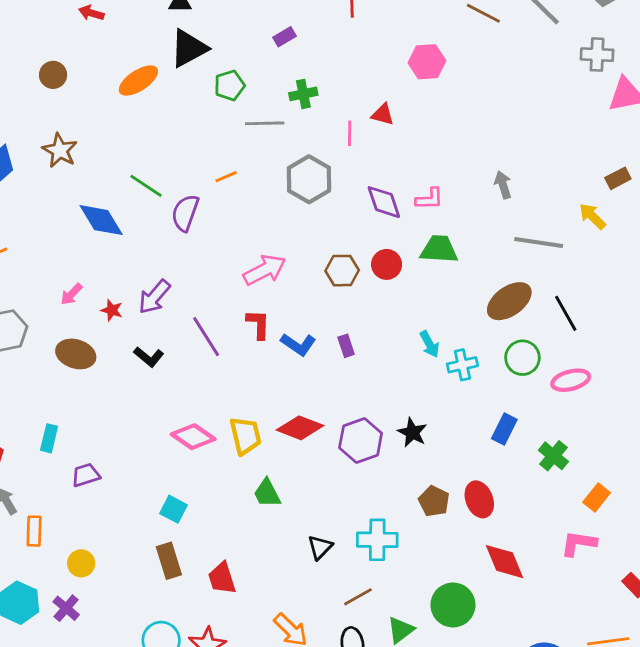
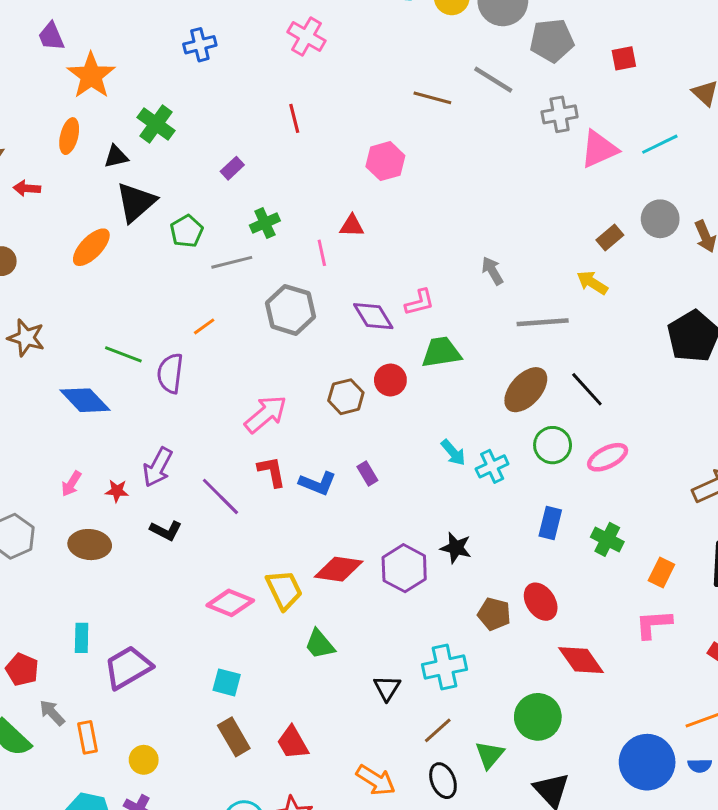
purple trapezoid: (86, 475) -> (128, 667), size x1.6

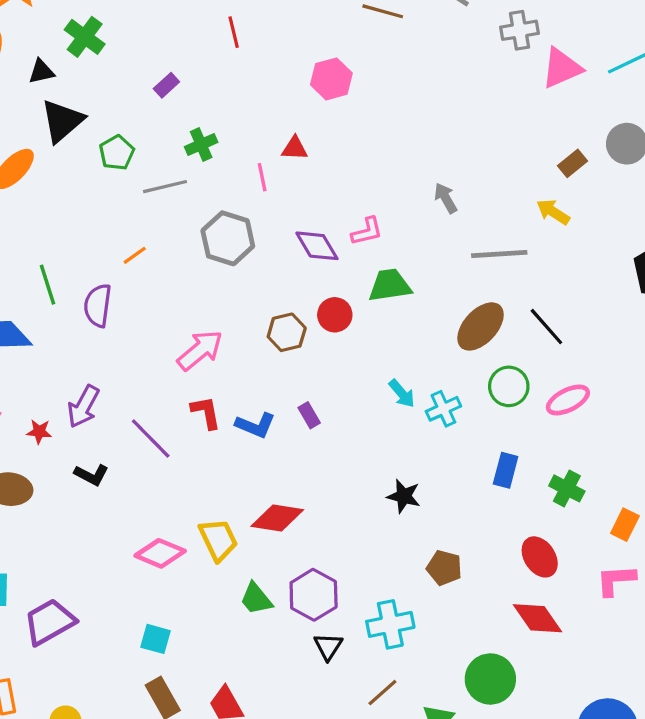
green line: (123, 354) -> (48, 285), turned 51
purple hexagon: (404, 568) -> (314, 595), moved
red ellipse: (541, 602) -> (540, 557), moved

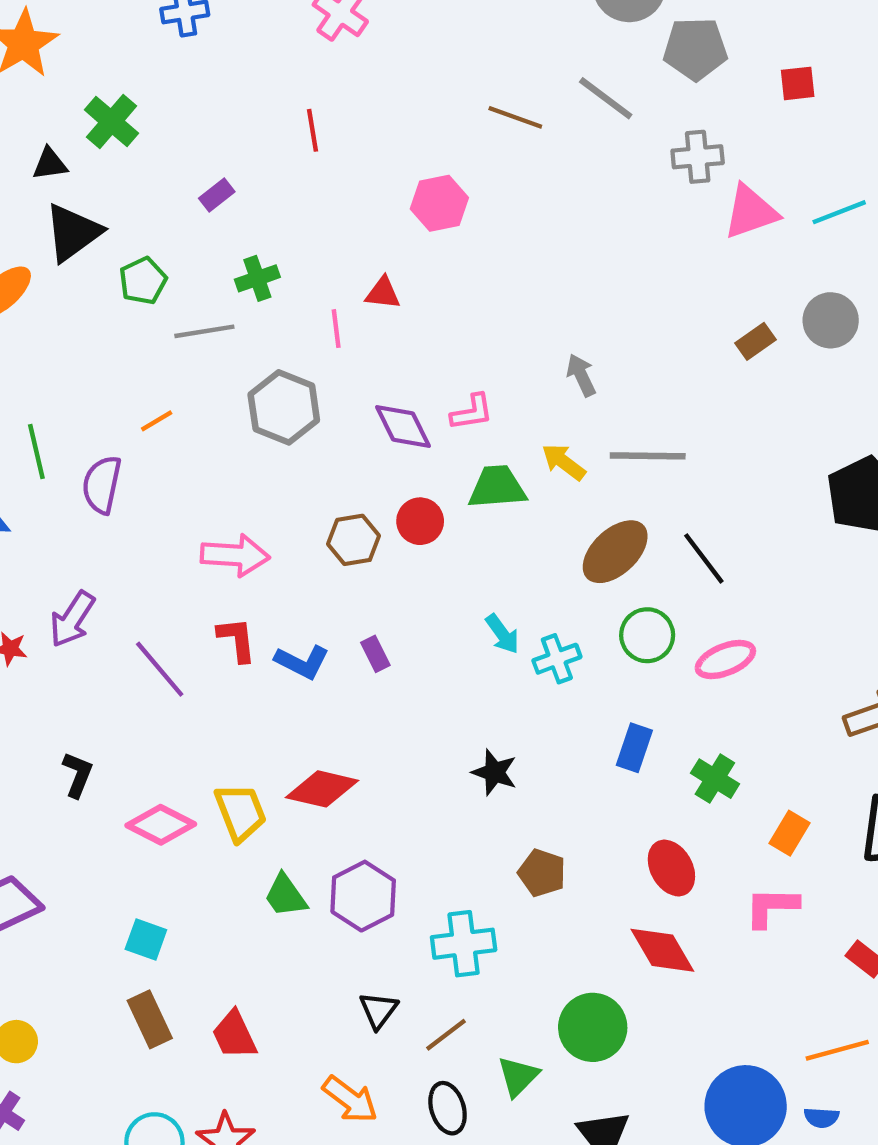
yellow arrow: (553, 212) -> (564, 462), moved
pink arrow: (200, 350) -> (235, 555), turned 39
black L-shape: (92, 475) -> (78, 775), moved, turned -100
black triangle: (328, 646) -> (379, 1010), moved

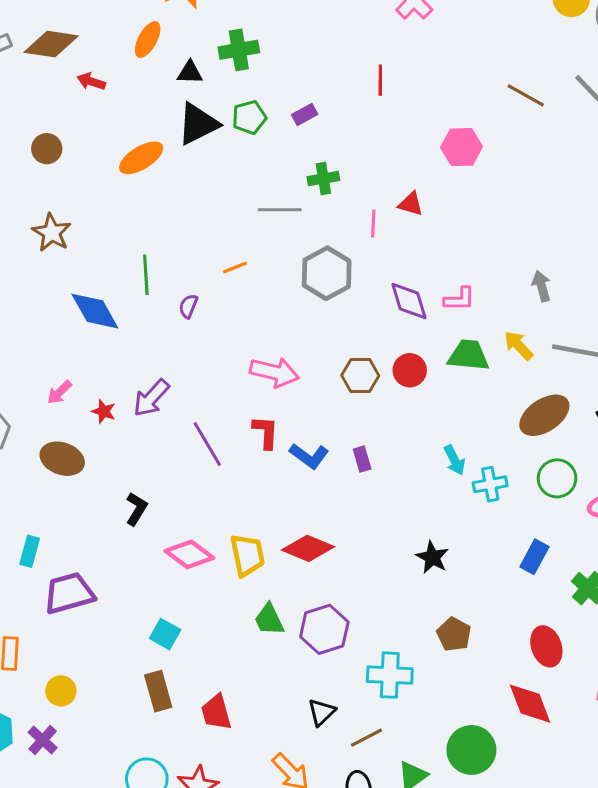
green cross: (111, 122) -> (239, 50), turned 30
green pentagon: (143, 281) -> (249, 117), moved
purple semicircle: (102, 485) -> (188, 306), size x0.6

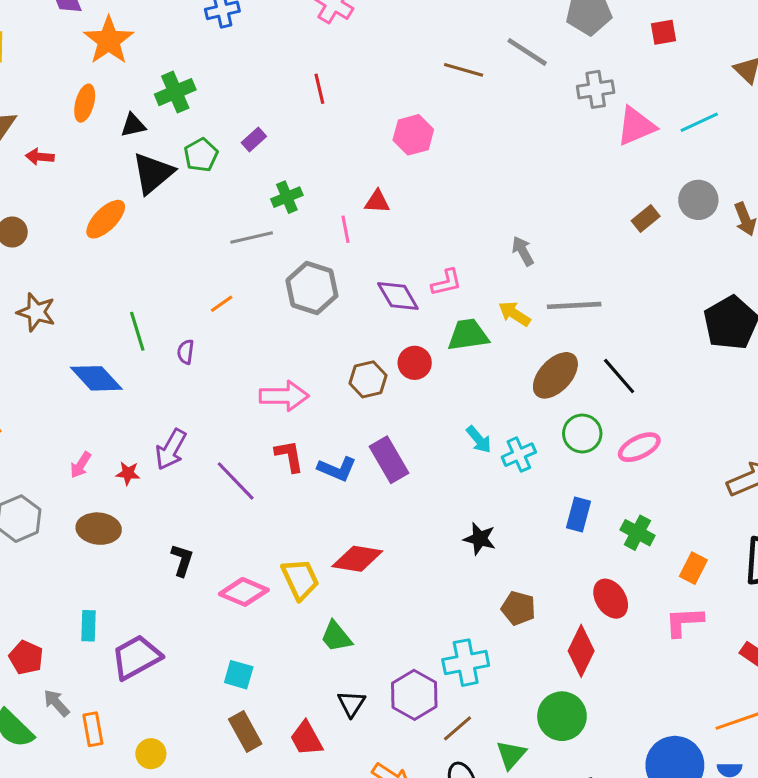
purple rectangle: (362, 459) -> (389, 460), size x1.8
purple hexagon: (324, 629) -> (414, 695), moved
red diamond: (530, 704) -> (581, 651), moved, turned 60
black triangle: (322, 712) -> (351, 704), moved

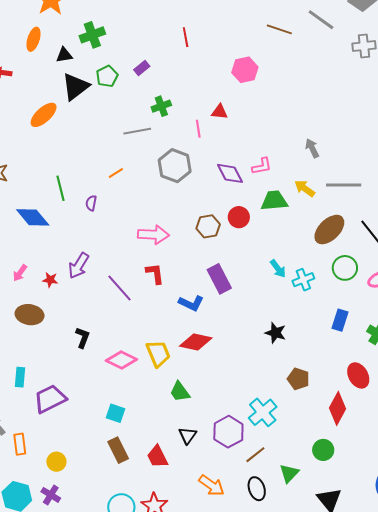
blue L-shape: (337, 469) -> (191, 303), moved
cyan cross: (466, 663) -> (263, 412), turned -32
green circle: (562, 716) -> (323, 450), size x0.7

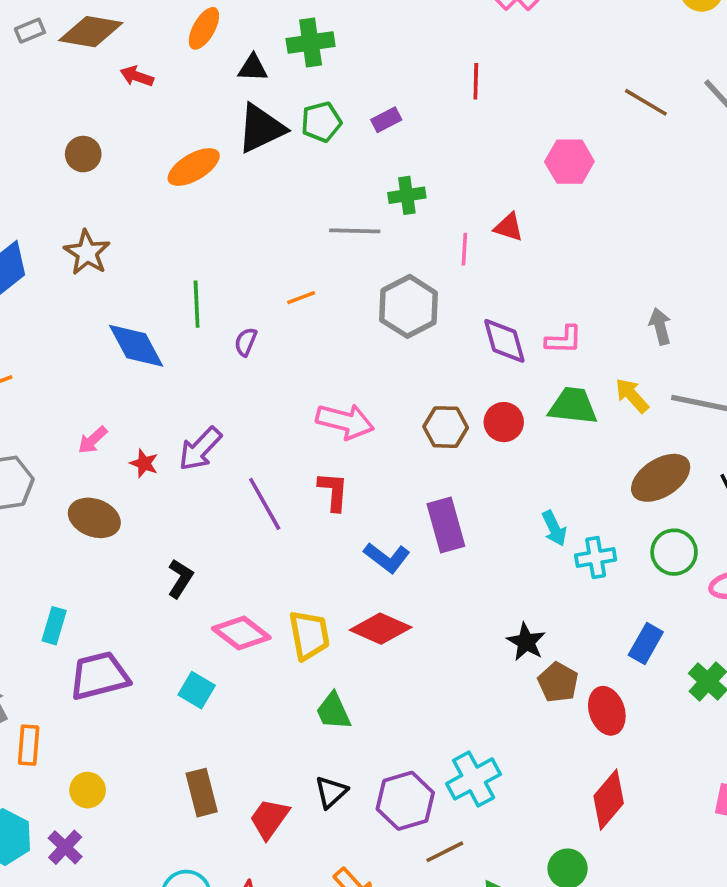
red ellipse: (358, 375) -> (607, 711), moved
brown pentagon: (298, 379) -> (558, 682), moved
cyan square: (116, 413) -> (197, 690), moved
red trapezoid: (157, 457) -> (269, 819), turned 50

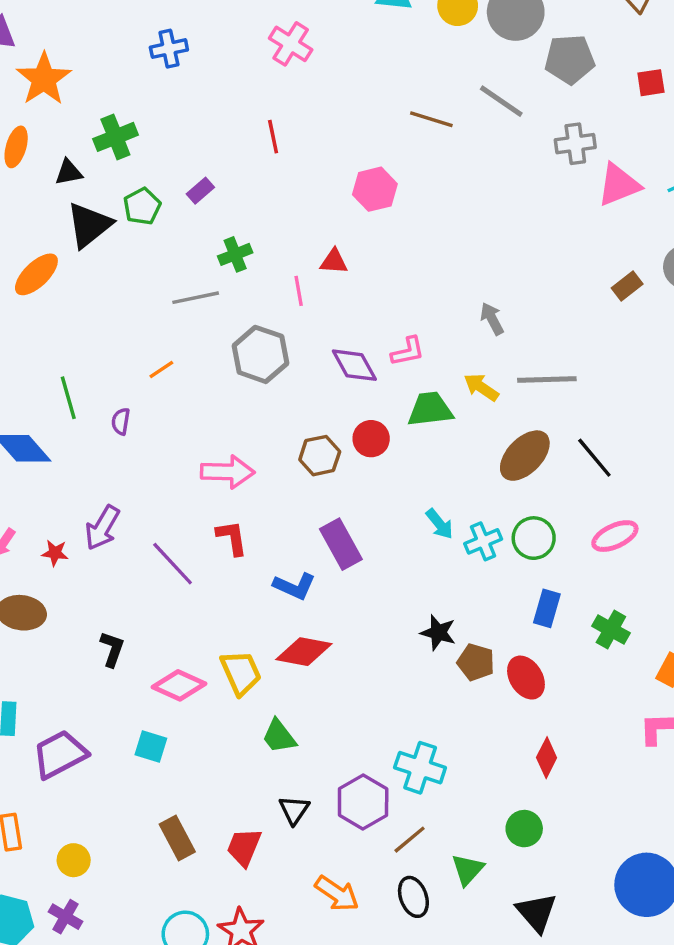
green circle: (674, 552) -> (534, 538), moved
cyan cross: (474, 779) -> (420, 768), turned -30
red diamond: (609, 800) -> (547, 758), size x0.7

